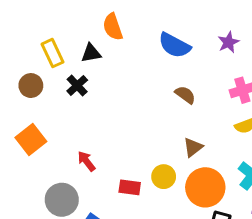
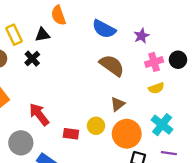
purple star: (228, 42) -> (142, 36), moved
brown semicircle: (185, 95) -> (112, 65), size x1.6
red arrow: (86, 161) -> (39, 114), size x1.5

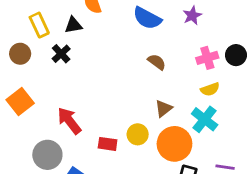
purple star: (142, 36) -> (192, 15), moved
brown semicircle: (112, 65) -> (157, 62), size x0.6
cyan cross: (162, 125) -> (205, 119), moved

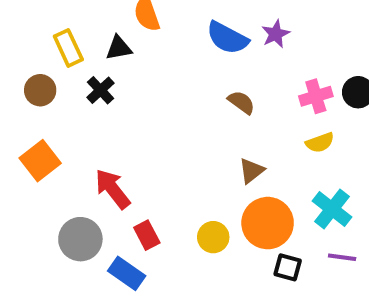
purple star: (192, 15) -> (276, 34), moved
cyan cross: (205, 119) -> (332, 209), moved
yellow circle: (138, 134) -> (213, 237), moved
red rectangle: (108, 144) -> (147, 235), moved, turned 54

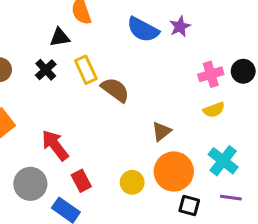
yellow rectangle: (68, 48) -> (86, 70), moved
brown semicircle: (241, 102) -> (115, 90), moved, size x1.4

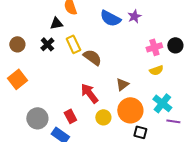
red arrow: (55, 145) -> (89, 93), moved
purple line: (231, 198) -> (173, 121), moved

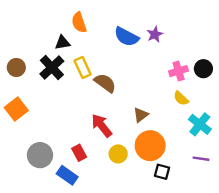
black cross: (47, 44) -> (52, 67), size x1.5
yellow semicircle: (156, 70) -> (181, 98), turned 64
cyan cross: (162, 103) -> (200, 124), moved

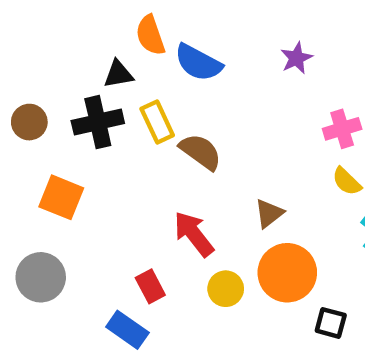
blue semicircle: (126, 37) -> (198, 63), moved
black cross: (52, 67) -> (98, 122), turned 30
orange square: (16, 109) -> (61, 197), moved, turned -30
gray circle: (40, 155) -> (41, 277), moved
black square: (162, 172) -> (331, 323), moved

